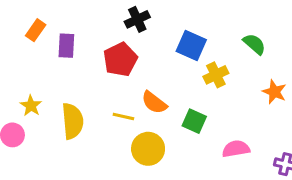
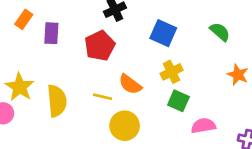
yellow cross: (216, 75) -> (172, 72), moved
yellow star: (31, 106) -> (20, 87), size x1.5
green square: (194, 121) -> (178, 101), moved

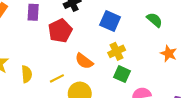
purple rectangle: (51, 33) -> (33, 12), moved
yellow line: (102, 97) -> (57, 78), moved, turned -40
yellow semicircle: (57, 101) -> (27, 74), size x0.7

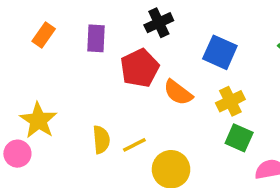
orange semicircle: (84, 61) -> (178, 92), moved
yellow semicircle: (27, 74) -> (101, 140), moved

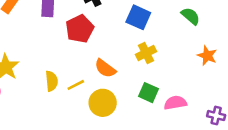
orange semicircle: (178, 92) -> (105, 68), moved
green square: (239, 138) -> (149, 93), moved

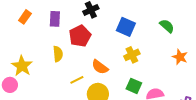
yellow semicircle: (52, 81) -> (58, 54), moved

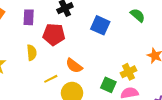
green semicircle: (167, 26) -> (138, 15), moved
red pentagon: (80, 36) -> (54, 34), turned 30
yellow cross: (132, 55) -> (129, 72), moved

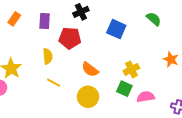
yellow cross: (129, 72) -> (131, 69), moved
yellow line: (51, 79) -> (54, 83), moved, turned 56

